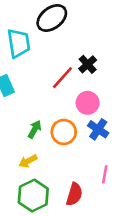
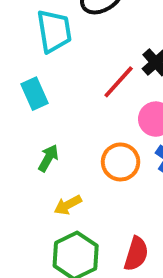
green arrow: (35, 129) -> (48, 158), moved

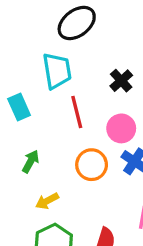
cyan trapezoid: (54, 31) -> (57, 71), moved
red line: (119, 82) -> (77, 112), moved, turned -56

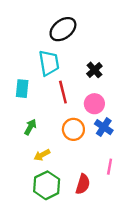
cyan rectangle: (19, 107) -> (22, 89), turned 30

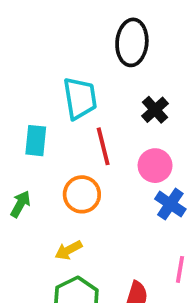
black ellipse: (63, 29) -> (132, 42), moved, turned -48
green arrow: (30, 127) -> (20, 204), moved
orange circle: (73, 129) -> (82, 194), moved

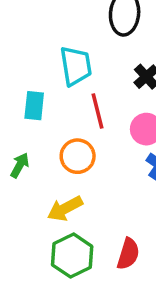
yellow arrow: (68, 250) -> (65, 209), size x1.4

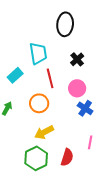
cyan rectangle: (34, 106) -> (15, 75), turned 42
yellow arrow: (65, 209) -> (44, 132), moved

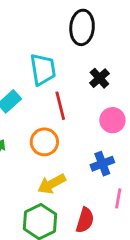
pink circle: (77, 88) -> (112, 120), moved
blue cross: (85, 108) -> (102, 164), moved, turned 35

